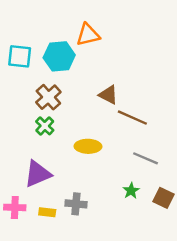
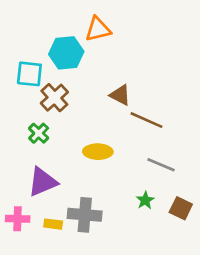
cyan square: (20, 56) -> (29, 74), moved
green cross: (45, 126) -> (39, 133), moved
gray cross: (76, 204) -> (85, 215), size x1.4

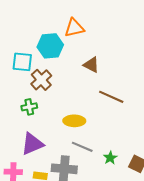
brown triangle: (120, 95) -> (91, 65), moved
green cross: (39, 133) -> (29, 107), turned 35
gray line: (161, 165) -> (82, 147), moved

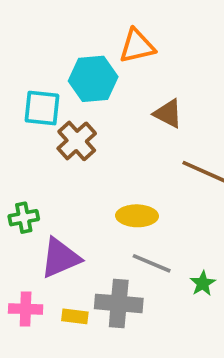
green cross: (29, 107) -> (24, 218), moved

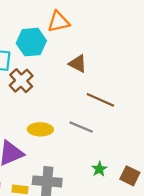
yellow ellipse: (137, 216) -> (40, 129), moved
gray line: (152, 263) -> (81, 127), moved

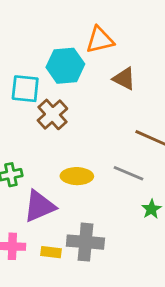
brown triangle: (78, 64) -> (124, 79), moved
green star: (99, 169) -> (151, 209), moved

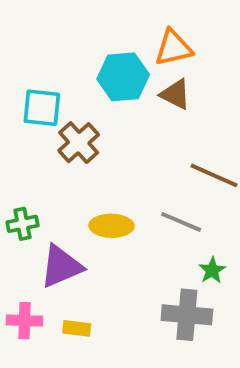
orange triangle: (100, 40) -> (173, 48), moved
cyan hexagon: (65, 66) -> (123, 77), moved
gray cross: (85, 242) -> (187, 315), moved

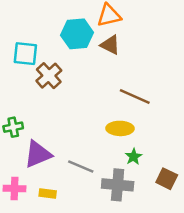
gray line: (181, 222) -> (81, 166), moved
yellow ellipse: (112, 226) -> (120, 128), moved

